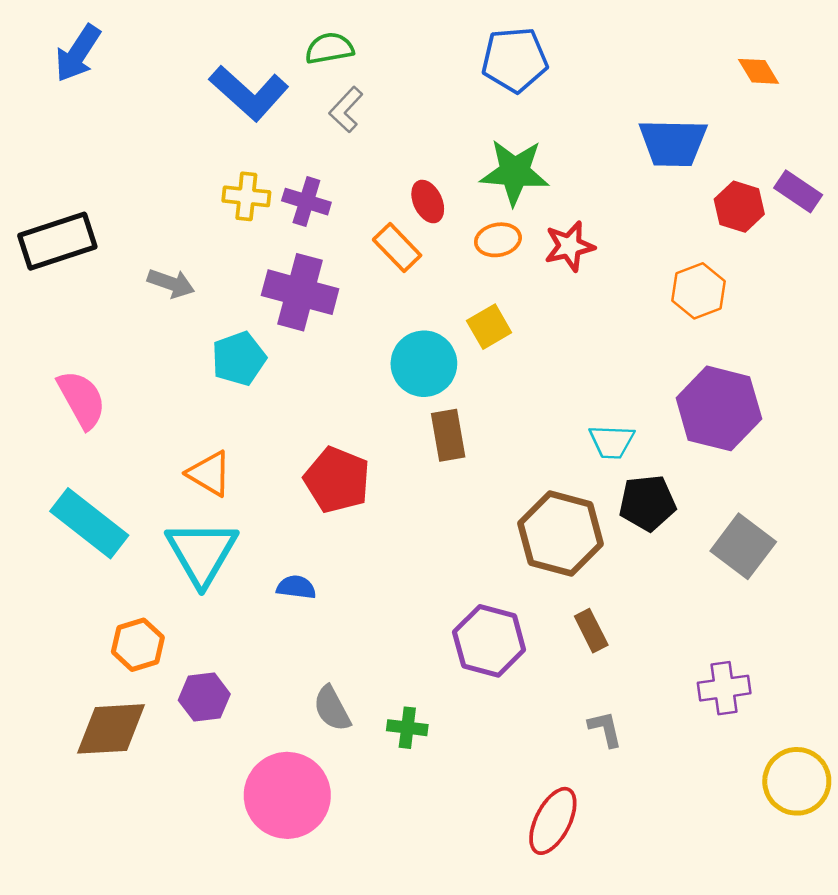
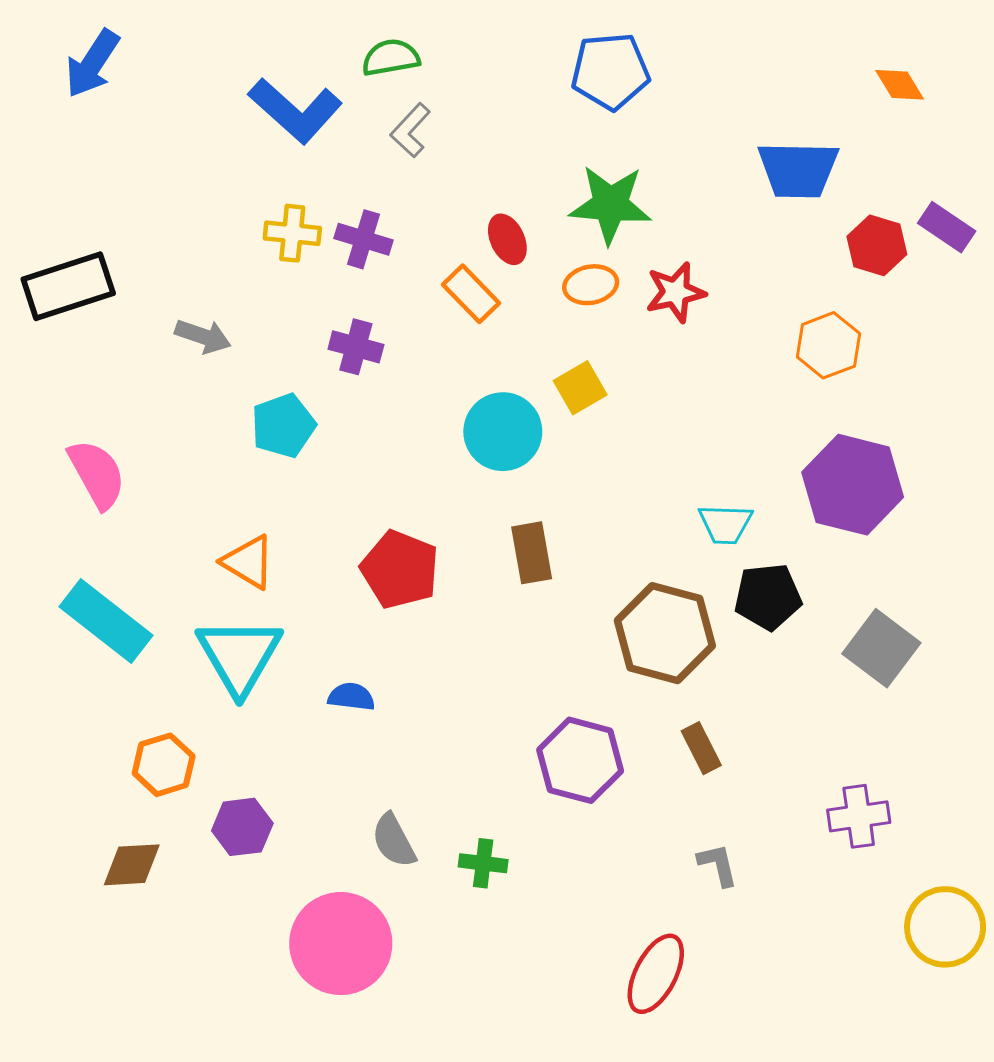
purple cross: (300, 292) -> (356, 347), size x0.6
brown rectangle: (448, 435) -> (532, 553), moved
brown diamond: (111, 729) -> (132, 865), size x0.7

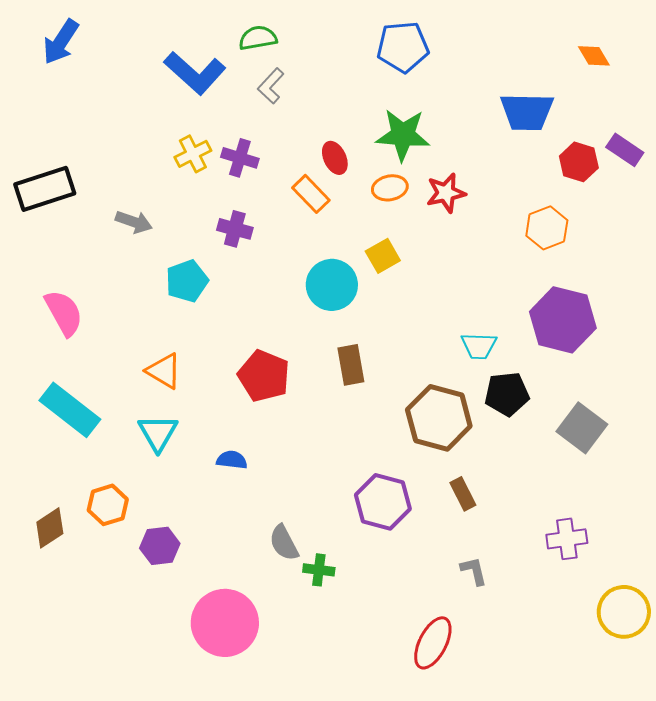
yellow cross: (292, 233) -> (193, 154), turned -33
cyan triangle: (239, 656) -> (158, 433), size x0.7
gray semicircle: (394, 841) -> (284, 543), moved
brown diamond: (132, 865) -> (50, 528), moved, turned -30

